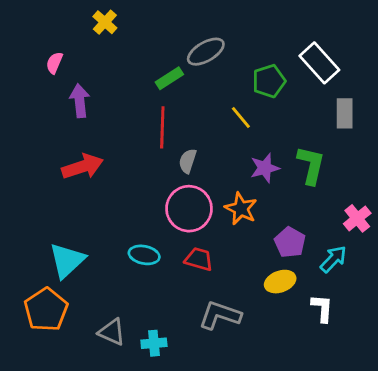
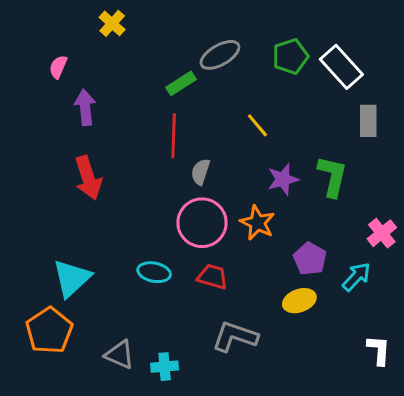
green pentagon: (269, 81) -> (290, 56), moved
red arrow: (82, 167) -> (88, 178), turned 90
white L-shape: (322, 308) -> (379, 350), moved

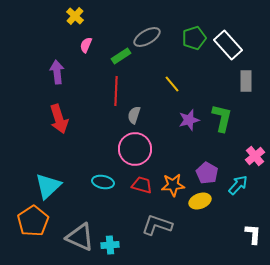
pink semicircle: (58, 67) -> (86, 45), moved
orange star: (257, 223) -> (173, 185), moved, turned -30
gray triangle: (120, 355) -> (80, 237), size x1.4

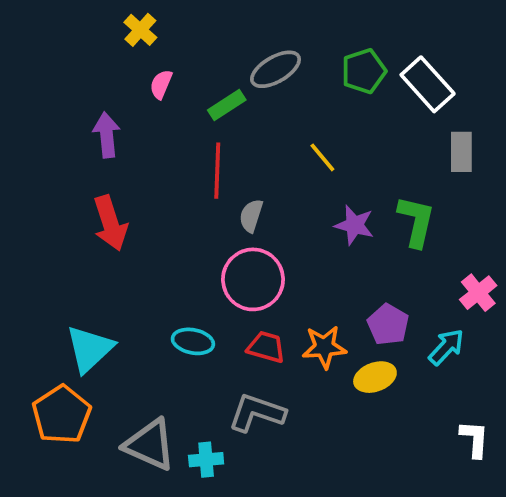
purple star: (189, 120) -> (354, 225), turned 30
gray L-shape: (157, 225) -> (257, 413), moved

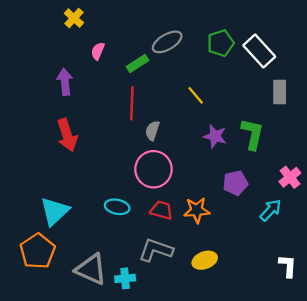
yellow cross: (140, 30) -> (74, 18), moved
purple pentagon: (388, 325) -> (235, 183), moved, turned 30
yellow ellipse: (375, 377) -> (205, 260), moved

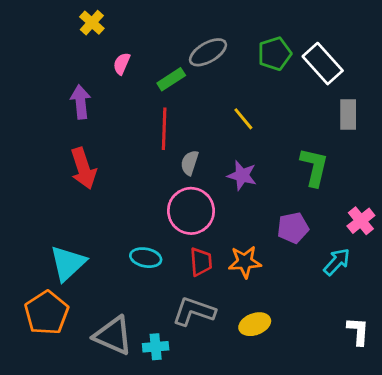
purple star: (215, 136) -> (242, 175), moved
red trapezoid: (161, 210) -> (201, 262), turned 70

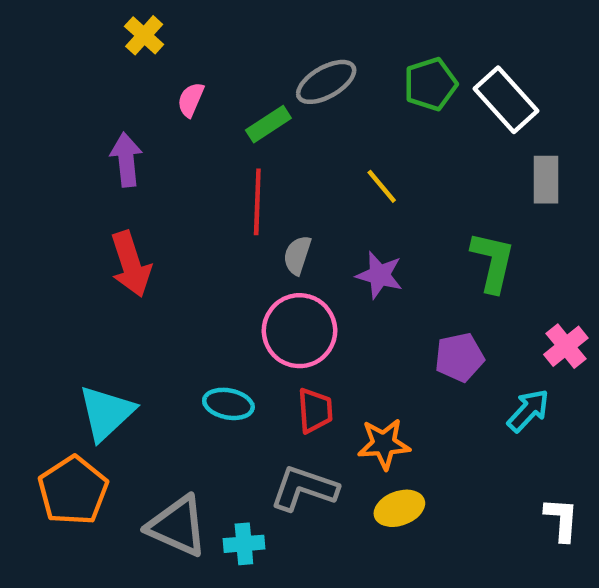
orange star: (245, 262) -> (384, 444), moved

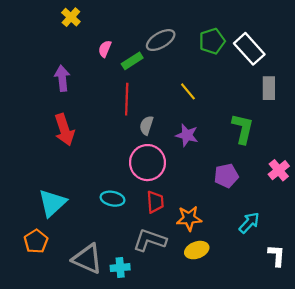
pink semicircle: (191, 100) -> (105, 49), moved
cyan arrow: (528, 411) -> (249, 223), moved
orange pentagon: (73, 491) -> (36, 241), size x0.7

